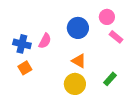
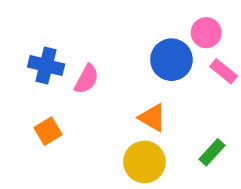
blue circle: (78, 28) -> (171, 60), moved
blue cross: (22, 44) -> (46, 65), moved

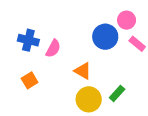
orange triangle: (152, 118) -> (83, 71), moved
green rectangle: (212, 152) -> (117, 93), moved

